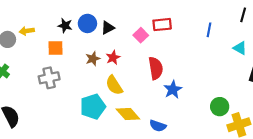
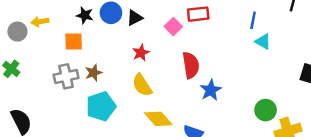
cyan triangle: (240, 48) -> (263, 41), moved
brown star: (93, 59) -> (94, 73), moved
cyan pentagon: (93, 107) -> (101, 106), moved

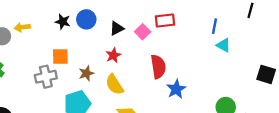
black triangle: (135, 18) -> (117, 28), moved
orange square: (74, 41) -> (60, 56), moved
brown star: (94, 73) -> (86, 73), moved

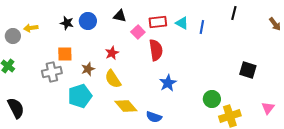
black triangle: (117, 28) -> (120, 16), moved, turned 40
cyan triangle: (223, 45) -> (182, 23), moved
red semicircle: (158, 67) -> (156, 50), moved

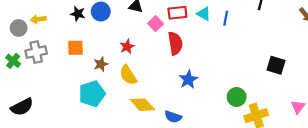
gray cross: (52, 72) -> (36, 52), moved
black semicircle: (16, 108) -> (22, 107), turned 90

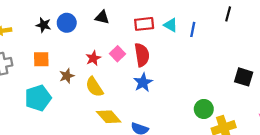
pink square: (156, 24) -> (118, 54), moved
blue star: (188, 79) -> (143, 82), moved
cyan pentagon: (92, 94) -> (38, 98), moved

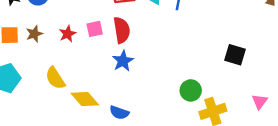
pink square: (118, 54) -> (95, 29), turned 32
brown star: (67, 76) -> (34, 34), moved
yellow semicircle: (94, 87) -> (55, 78), moved

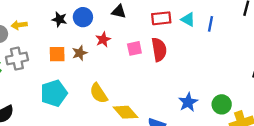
red star: (68, 34) -> (103, 40), moved
blue star: (123, 61) -> (188, 102), moved

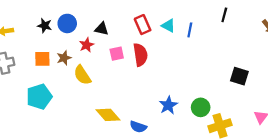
black triangle: (119, 12) -> (102, 29), moved
red rectangle: (161, 18) -> (143, 25), turned 72
yellow semicircle: (99, 93) -> (82, 75), moved

